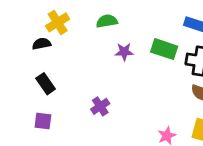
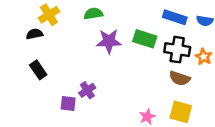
purple star: (124, 52) -> (109, 41), size x1.5
purple square: (43, 121) -> (68, 103), moved

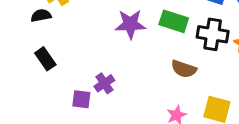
brown semicircle: (180, 78) -> (184, 69), moved

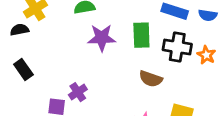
green rectangle: (174, 21) -> (141, 35), turned 70

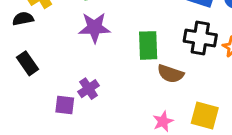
green rectangle: (141, 35) -> (148, 45), moved
purple star: (102, 38) -> (94, 28), moved

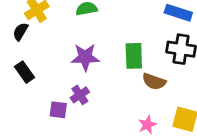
black semicircle: (23, 19) -> (20, 32), turned -48
purple star: (94, 28) -> (85, 57), moved

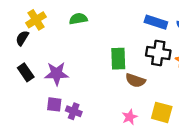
purple star: (85, 57) -> (57, 74), moved
purple cross: (80, 95) -> (74, 111), moved, turned -35

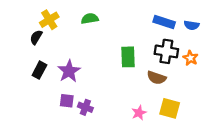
black rectangle: (26, 72) -> (39, 70), turned 63
purple star: (57, 74) -> (69, 71), turned -30
brown semicircle: (135, 80) -> (157, 78), moved

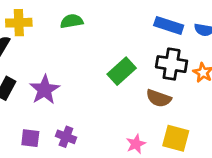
yellow cross: (49, 20) -> (19, 23), turned 30
green rectangle: (128, 57) -> (122, 71), turned 50
purple square: (67, 101) -> (30, 138), moved

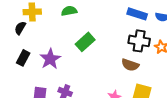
green rectangle: (122, 71) -> (85, 42), moved

